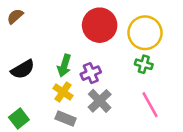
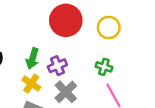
yellow circle: (145, 33) -> (109, 28), size x0.7
green cross: (144, 64) -> (104, 67), moved

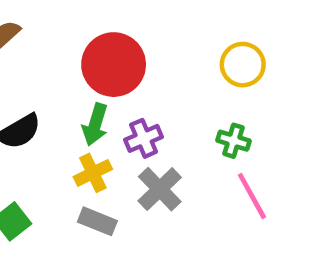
red circle: (66, 20) -> (114, 65), moved
yellow cross: (31, 84) -> (93, 173), turned 30

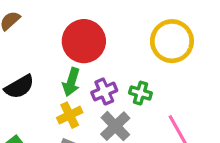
yellow circle: (243, 65) -> (172, 41), size x1.4
green cross: (233, 141) -> (140, 93), moved

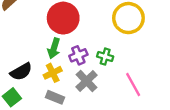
black semicircle: (19, 87) -> (21, 72), moved

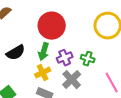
black semicircle: (21, 72) -> (16, 53), moved

